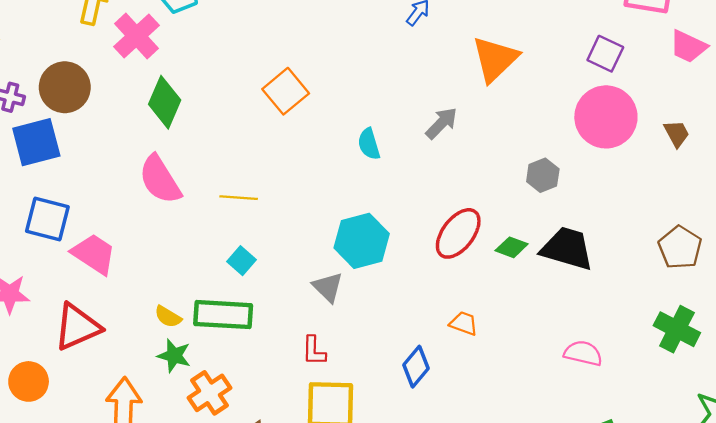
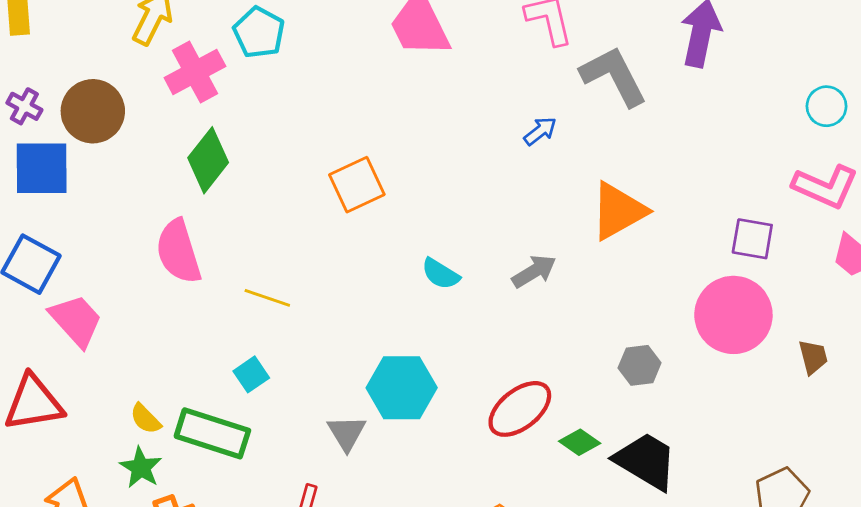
purple square: (605, 54) -> (752, 239), turned -30
cyan semicircle: (369, 144) -> (440, 274), turned -56

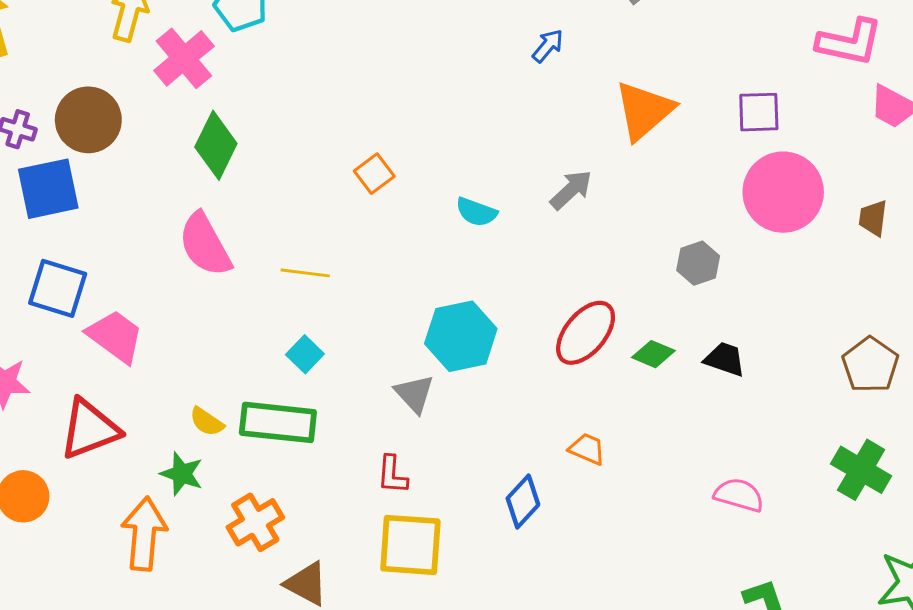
orange square: (357, 185) -> (374, 174), moved, size x0.7
purple square: (752, 239) -> (759, 112), moved
brown trapezoid: (813, 357) -> (873, 218), turned -147
black trapezoid: (646, 461) -> (725, 359), size x0.6
green star: (141, 467) -> (182, 474), moved

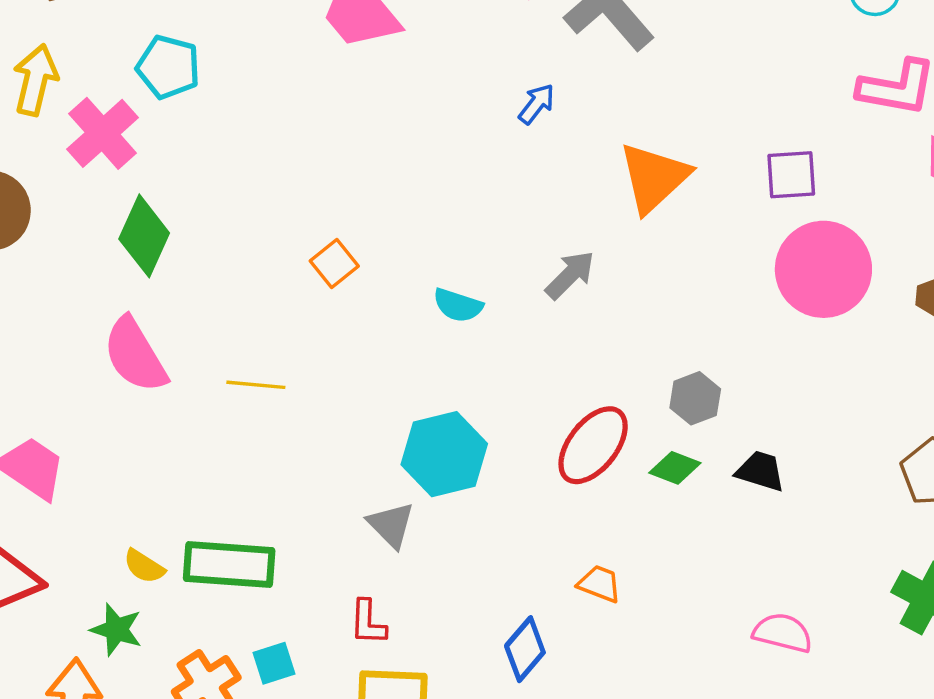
gray hexagon: (698, 263) -> (695, 398), moved
cyan square: (305, 354) -> (274, 663), moved, turned 30

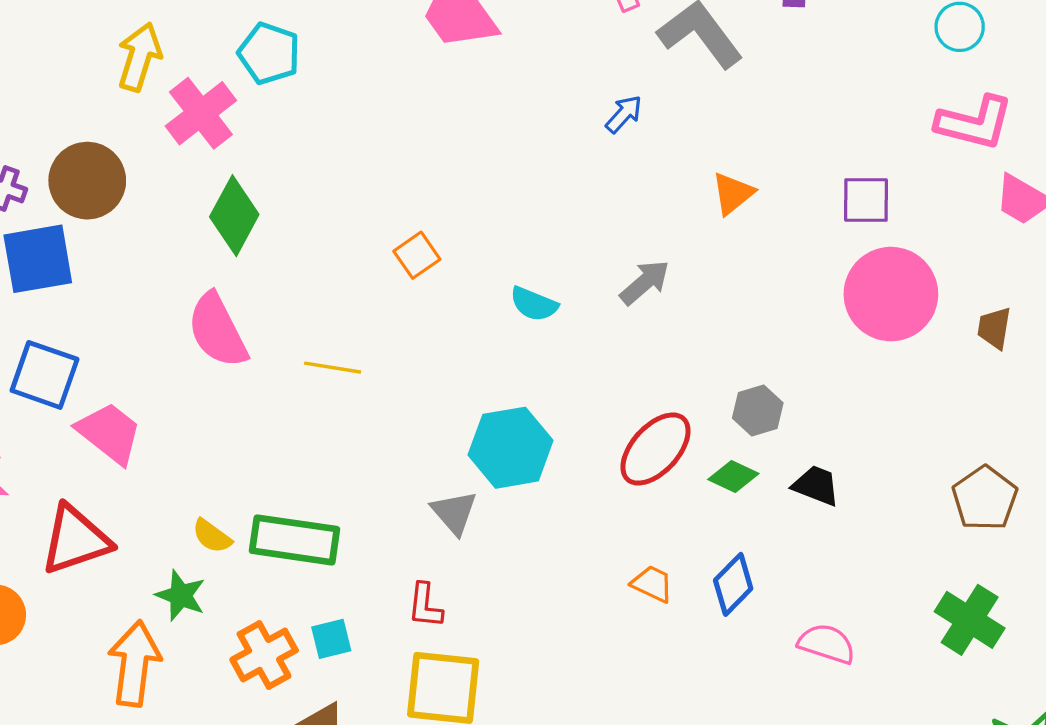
orange triangle: (654, 177) -> (733, 193), size x0.6
blue diamond: (525, 649) -> (733, 584), moved

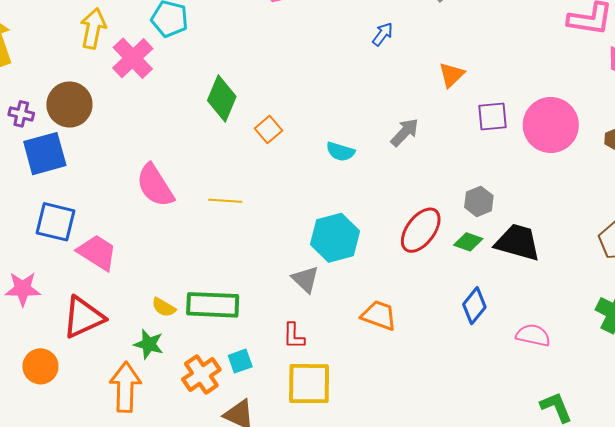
purple square: (866, 200) -> (492, 116), moved
green diamond: (234, 216) -> (222, 98), moved
black trapezoid: (816, 486) -> (518, 242), size x1.6
orange trapezoid: (652, 584) -> (379, 315), moved, size x1.4

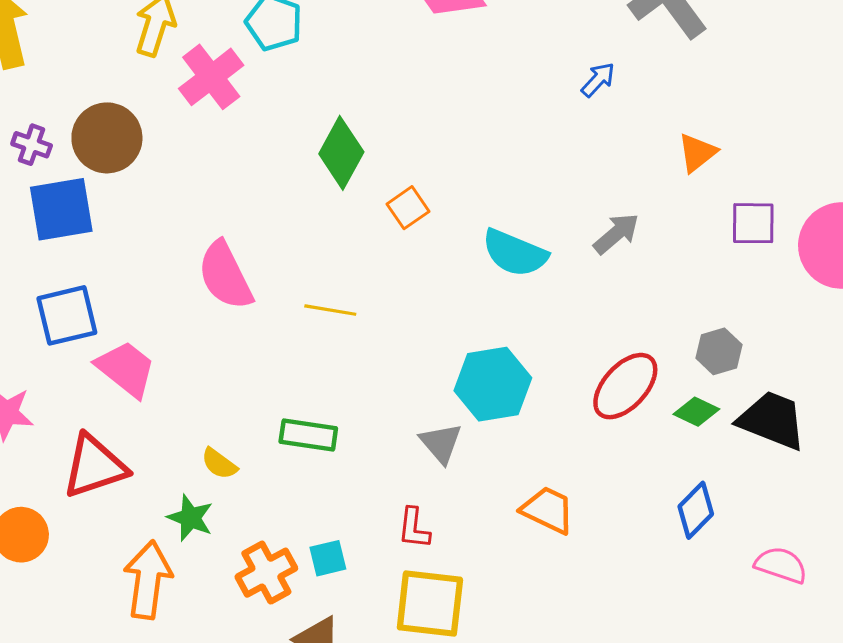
cyan semicircle: (340, 152) -> (515, 253), size x1.5
blue square: (55, 222) -> (67, 315), turned -33
green rectangle: (213, 305) -> (308, 435), moved, size x0.7

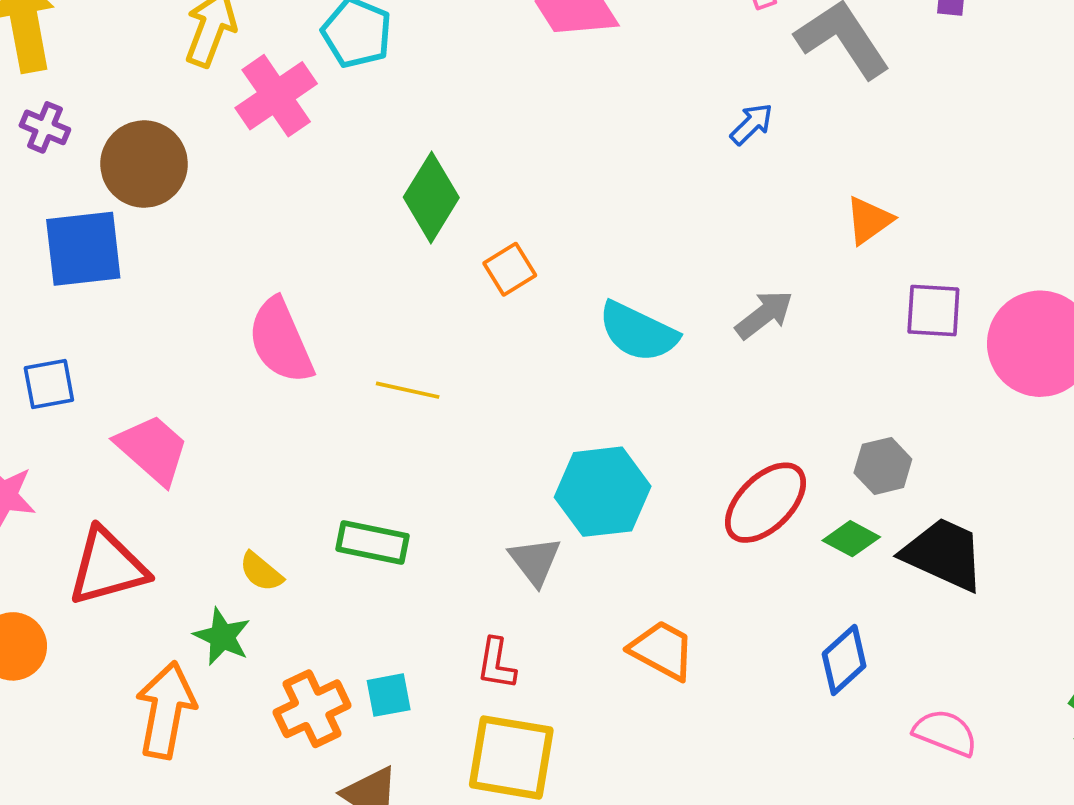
purple cross: (32, 145) -> (45, 127), moved
blue square: (67, 315) -> (49, 384), moved, size x0.7

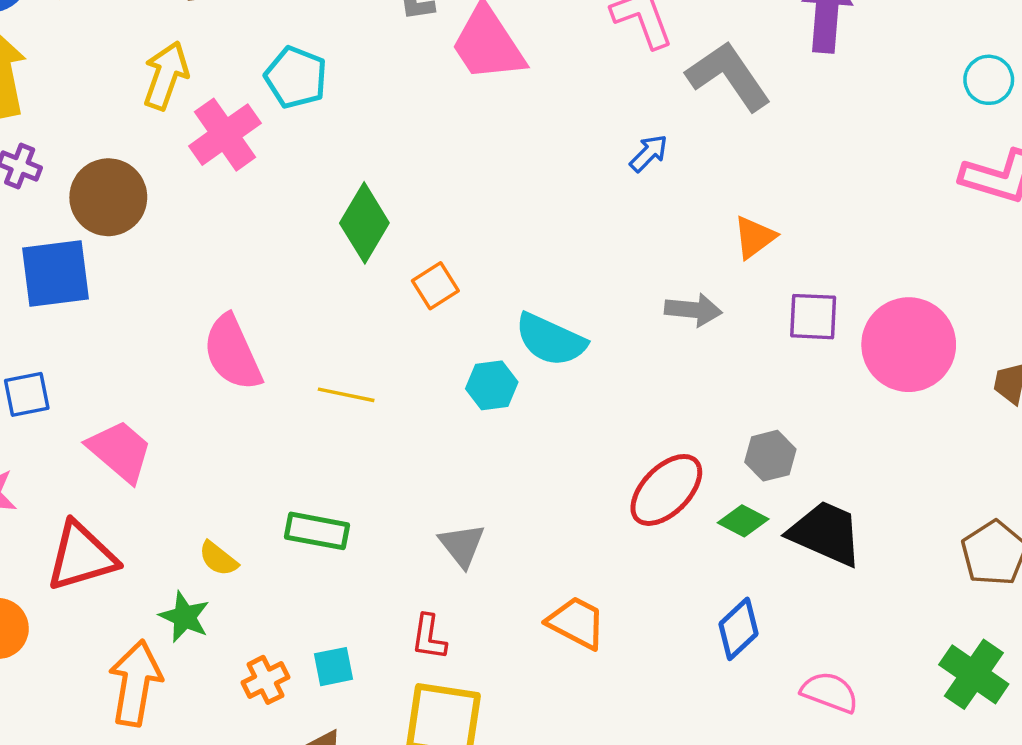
gray arrow: (764, 315) -> (693, 310), moved, turned 44
cyan hexagon: (603, 492) -> (492, 385), moved, size x0.6
orange cross: (312, 709) -> (266, 680), size x0.7

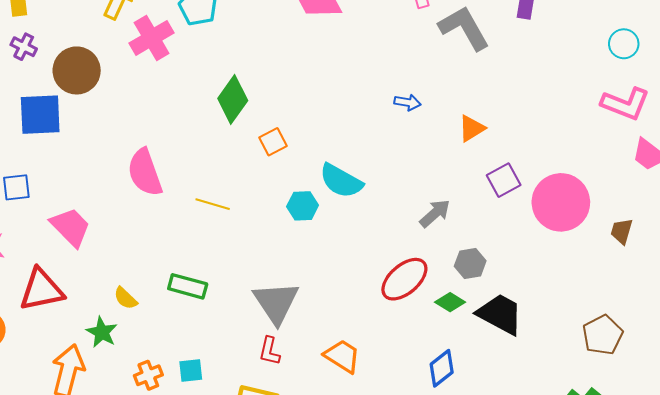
blue arrow: (649, 153) -> (407, 102), moved, turned 50
gray arrow: (693, 310) -> (435, 213), moved, turned -52
purple square: (813, 317) -> (504, 180), turned -36
gray triangle: (462, 545) -> (276, 303), size x1.6
red L-shape: (429, 637) -> (269, 351), moved

